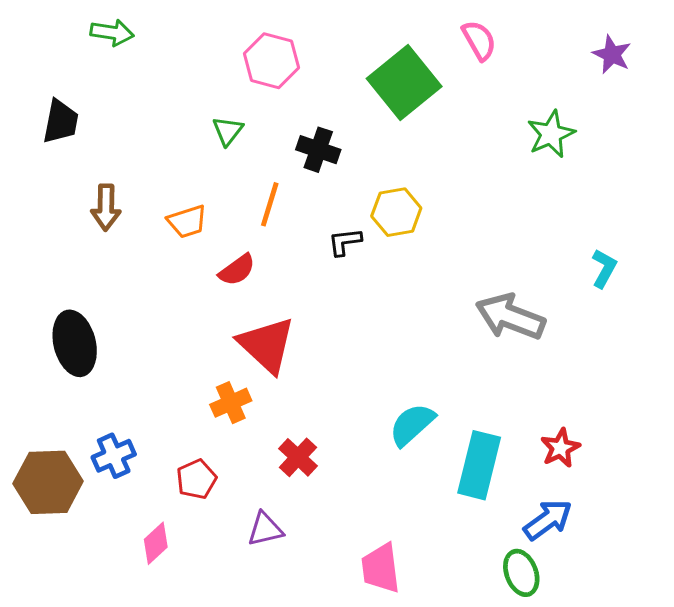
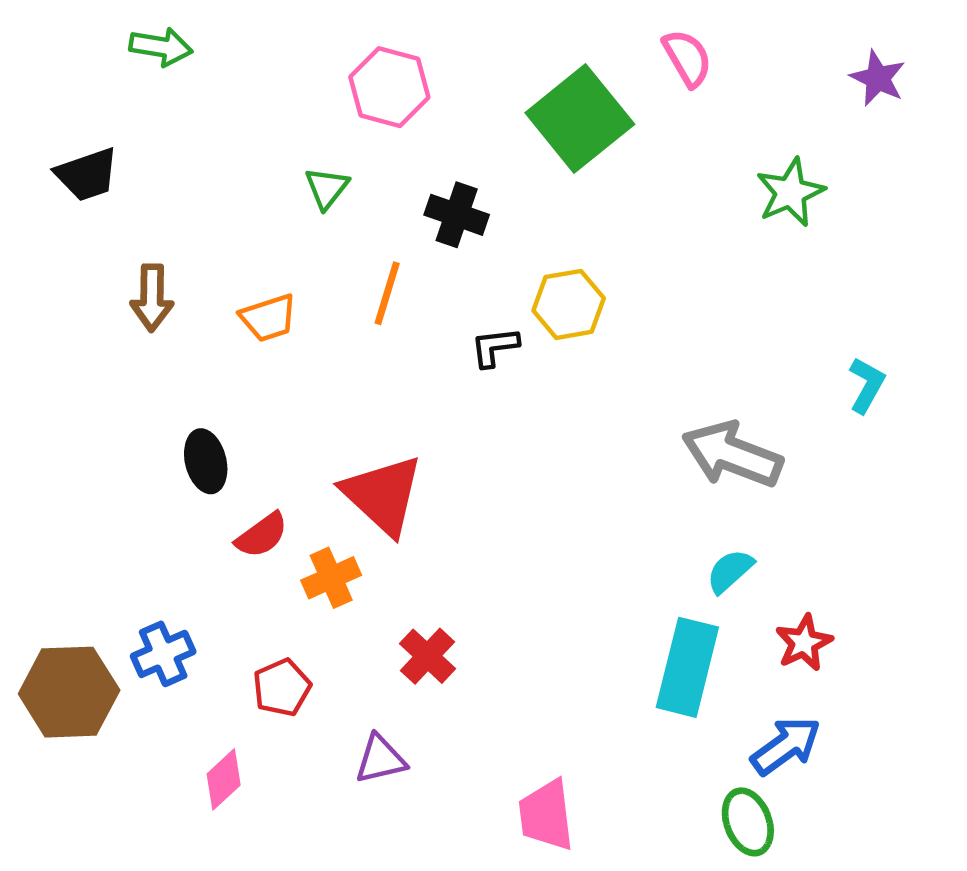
black trapezoid: (61, 122) -> (87, 175), turned 60
red semicircle: (237, 270) -> (262, 535), moved
black ellipse: (75, 343) -> (206, 461), moved, size x0.7
cyan semicircle: (412, 425) -> (730, 571), moved, size x0.7

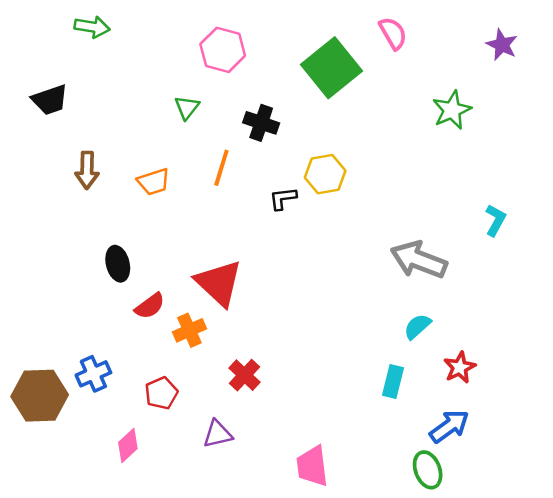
cyan rectangle: (687, 667) -> (393, 382), size x0.6

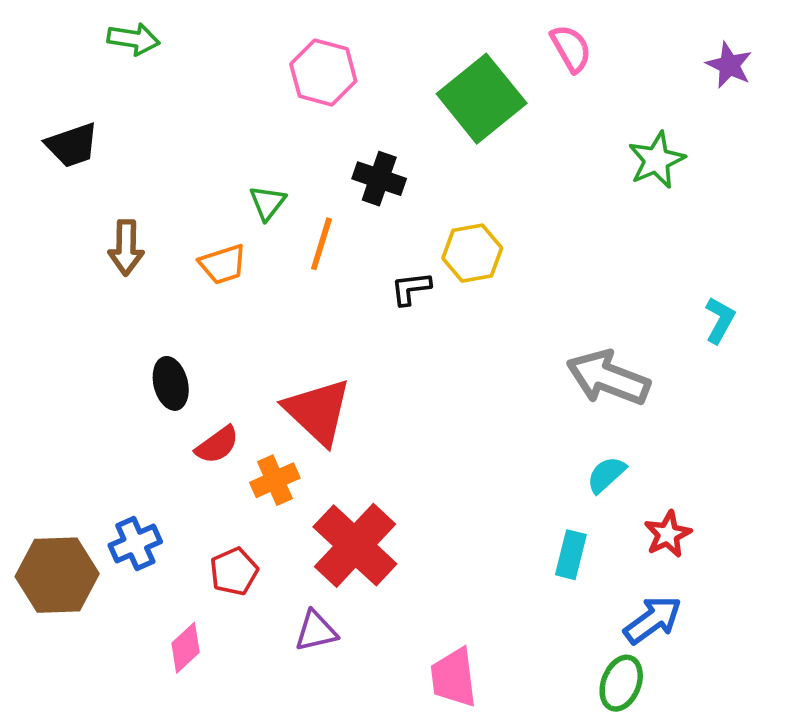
green triangle: (187, 108) -> (267, 203), moved
red cross: (244, 375) -> (355, 545), size x1.8
green ellipse: (428, 470) -> (621, 683), turned 42

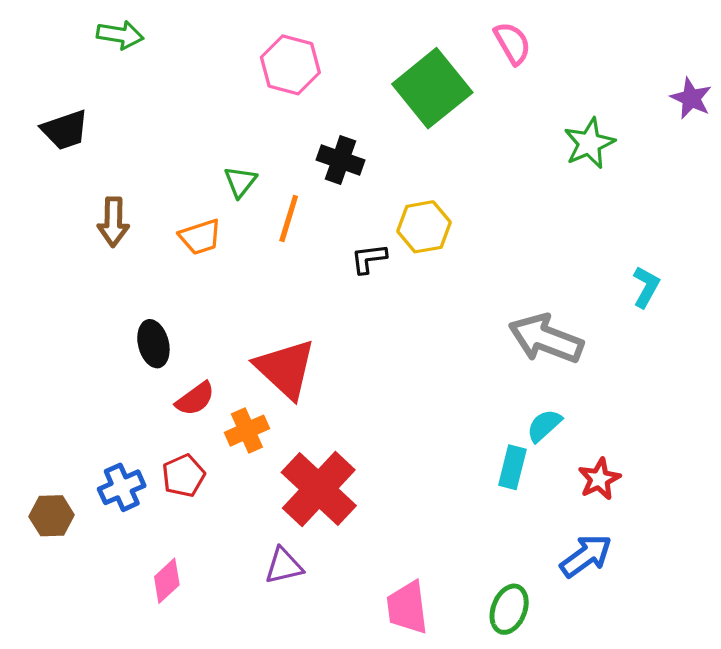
purple star: (729, 65) -> (691, 98), moved
cyan rectangle: (571, 555) -> (512, 467), moved
red pentagon: (234, 571) -> (184, 476), moved
brown hexagon: (57, 575) -> (52, 516), size x0.6
green ellipse: (621, 683) -> (509, 609), moved

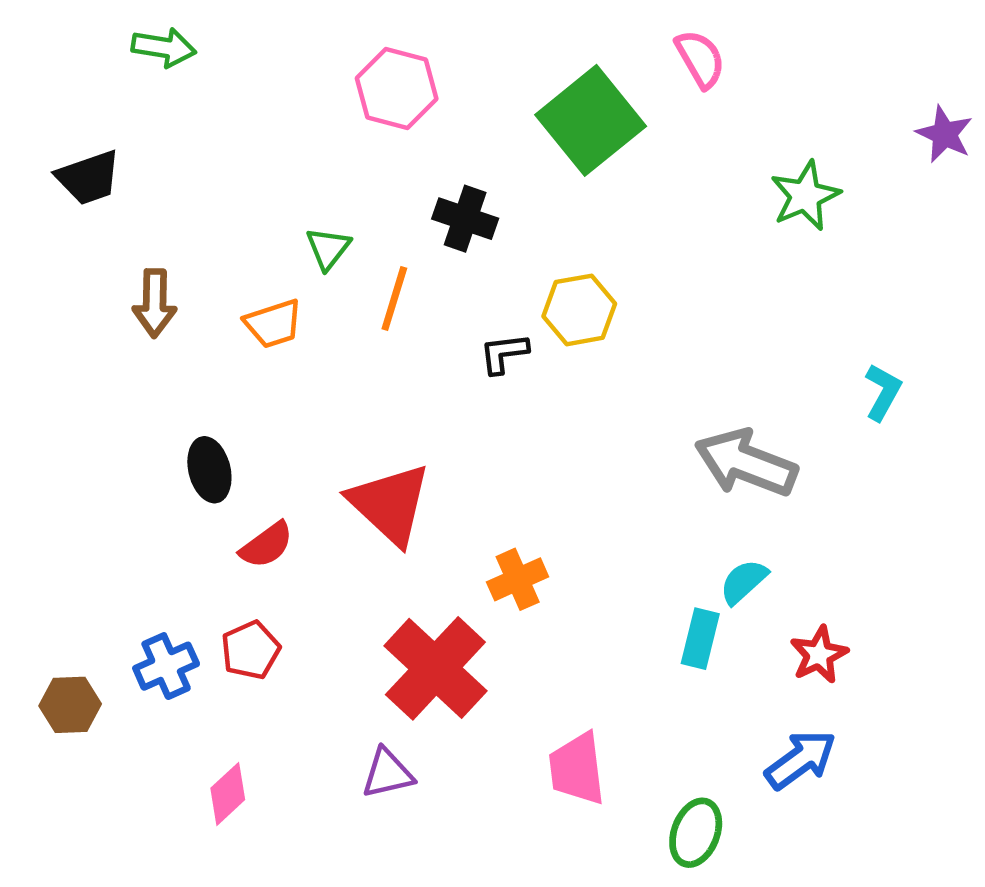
orange cross: (247, 431) -> (518, 579), moved
pink trapezoid: (407, 608) -> (577, 769), moved

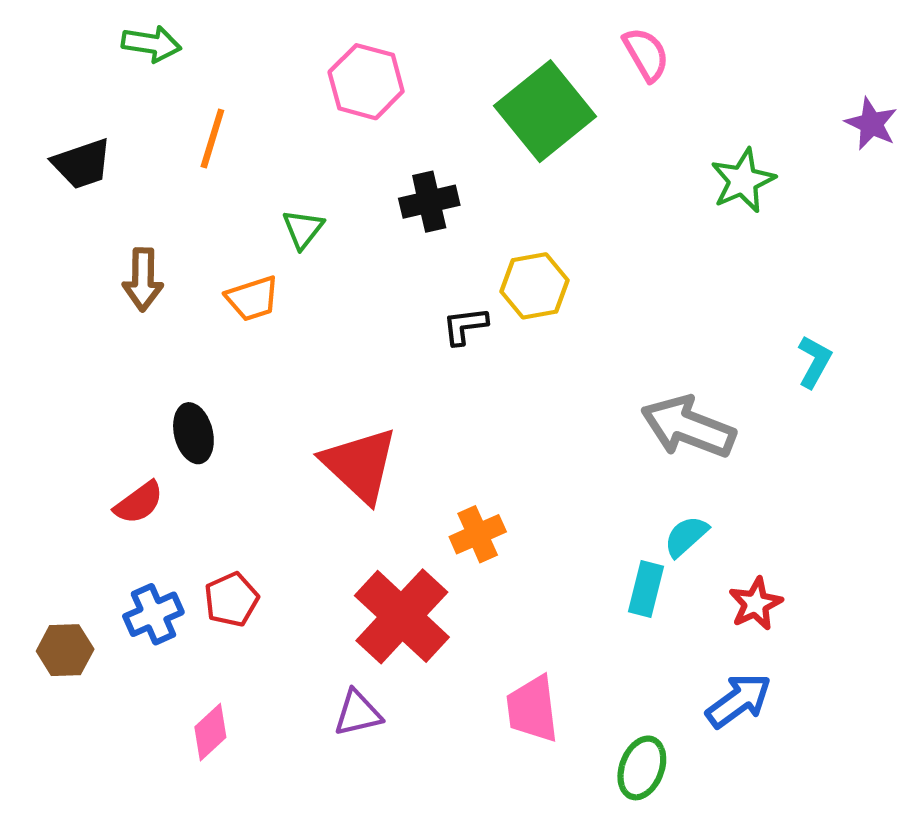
black cross: (465, 219) -> (429, 202), turned -32
orange line: (394, 299) -> (212, 138), moved
red semicircle: (267, 545) -> (139, 503), moved

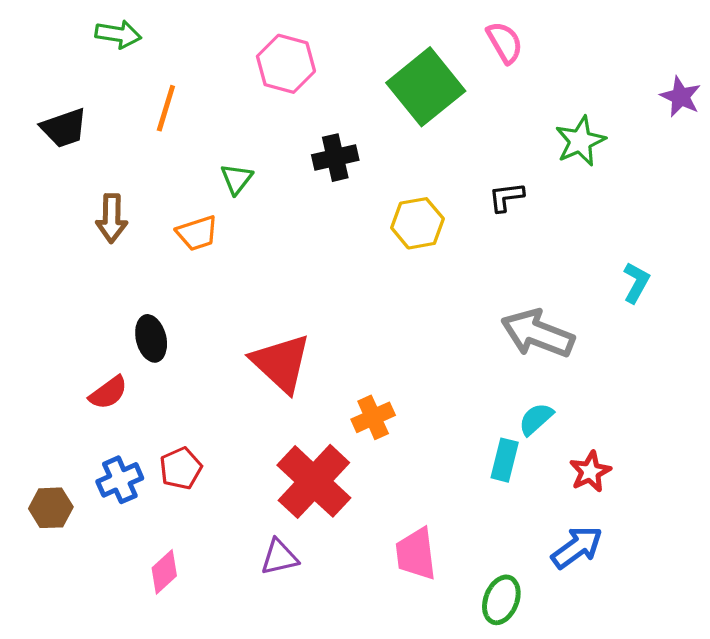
black L-shape: (465, 326) -> (506, 197), moved

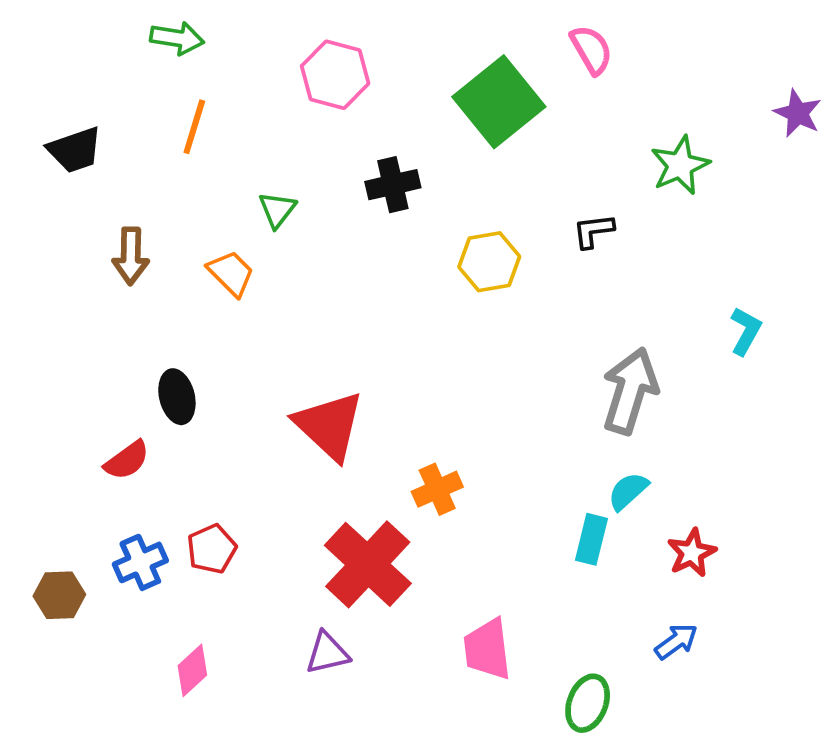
green arrow: (118, 34) -> (177, 38), moved
orange trapezoid: (197, 233) -> (231, 273), turned -117
gray arrow: (538, 333) -> (630, 391), turned 86
blue arrow: (577, 547) -> (676, 641), size x0.7

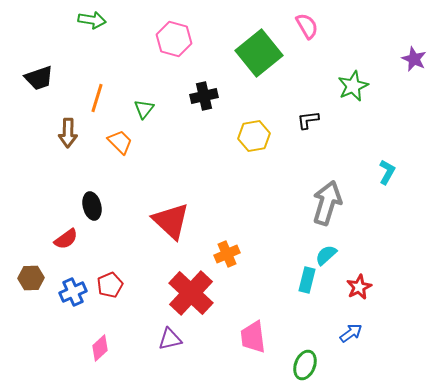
orange line: (194, 127) -> (97, 98), moved
brown hexagon: (59, 595) -> (31, 278), moved

